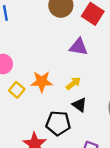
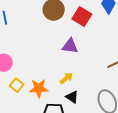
orange star: (42, 82) -> (39, 88), moved

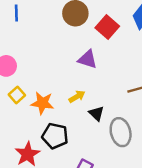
black triangle: (72, 97) -> (96, 113), moved

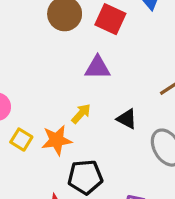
yellow arrow: (77, 97) -> (81, 114), moved
black triangle: (96, 113) -> (127, 119), moved

